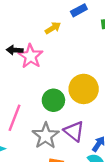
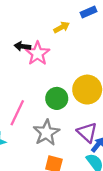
purple triangle: (74, 131) -> (87, 132), moved

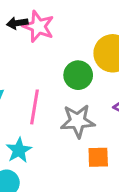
gray star: (46, 133) -> (78, 121), turned -30

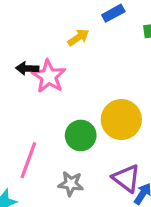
gray star: (78, 121) -> (71, 184), size x0.7

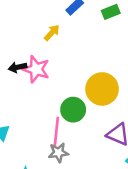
pink line: (28, 160) -> (56, 132), moved
gray star: (71, 184) -> (58, 153), moved

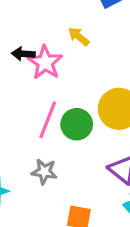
yellow arrow: (52, 33) -> (79, 36), moved, turned -108
pink line: (56, 132) -> (48, 120), moved

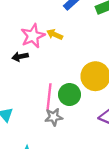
pink star: (45, 62) -> (33, 36), moved, turned 30
gray star: (44, 172) -> (54, 117), moved

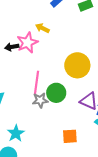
pink star: (33, 36) -> (27, 43), moved
green circle: (70, 95) -> (56, 93), moved

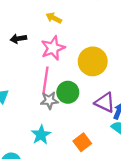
pink star: (27, 43) -> (53, 48), moved
cyan star: (16, 133) -> (41, 135), moved
orange square: (70, 136) -> (82, 142), turned -35

